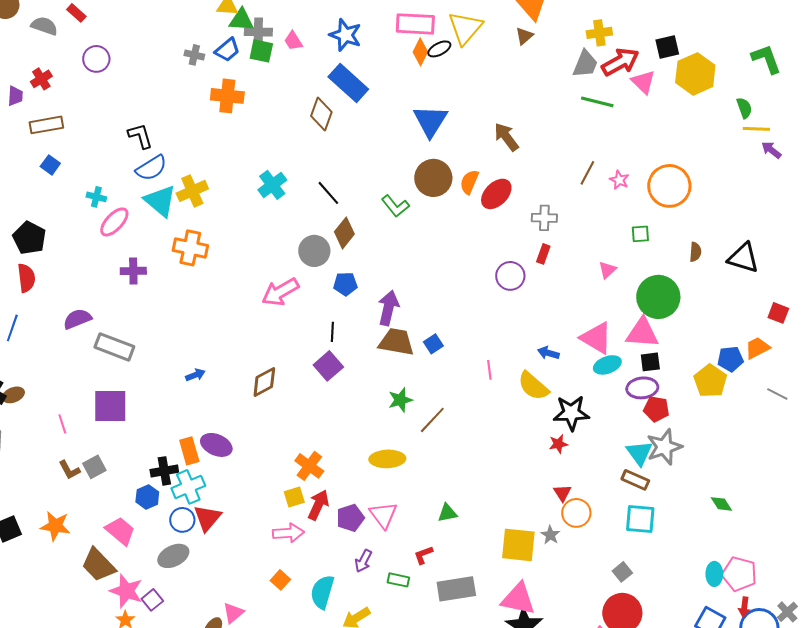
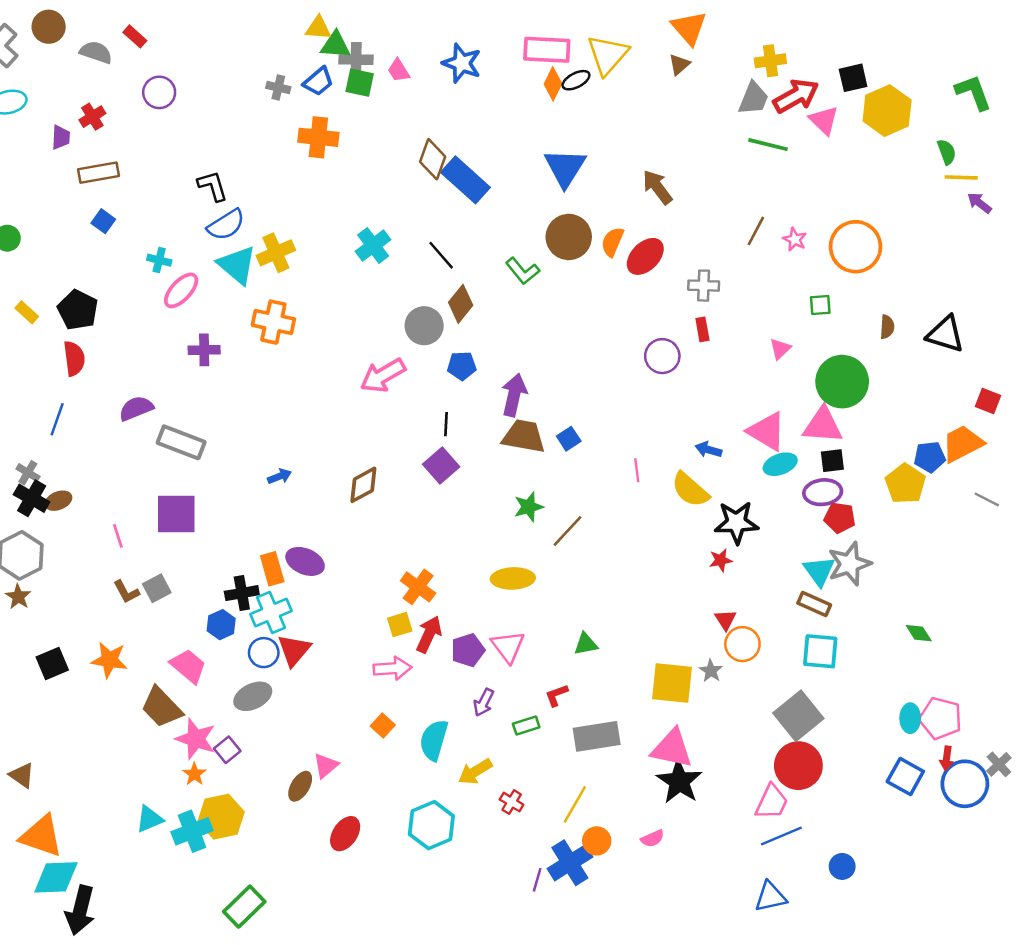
blue rectangle: (348, 83) -> (465, 180), moved
red rectangle: (543, 254) -> (702, 329), turned -30
orange trapezoid: (757, 348) -> (962, 444), size x1.4
gray square: (622, 572) -> (798, 716), size x2.0
green rectangle: (398, 580) -> (526, 725), turned -30

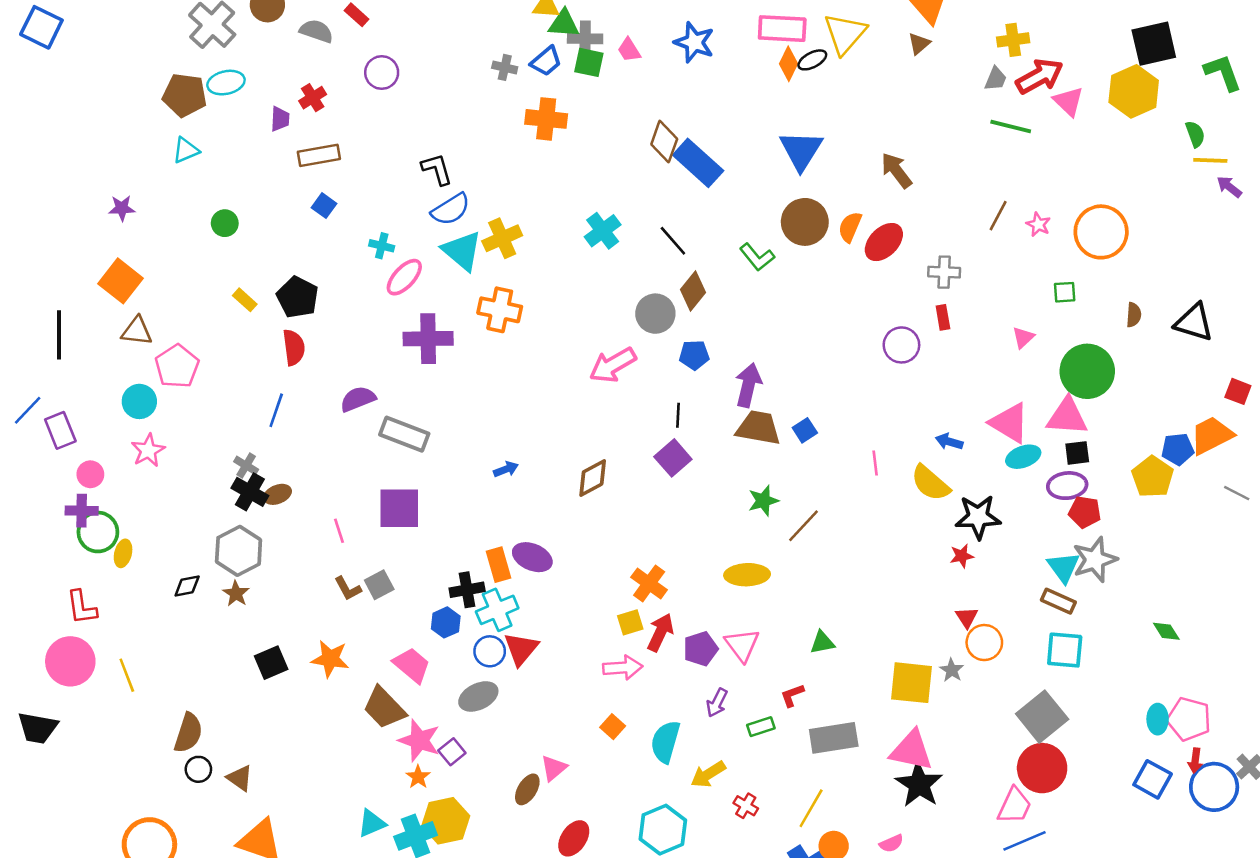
black square: (853, 78) -> (1154, 44), moved, size x1.5
gray trapezoid: (753, 98) -> (996, 79), size x0.7
purple cross: (204, 350) -> (428, 339), size x1.5

